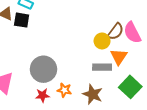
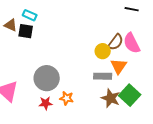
brown star: (93, 94) -> (111, 98), moved

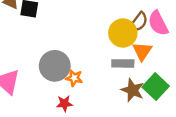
yellow circle: (103, 51) -> (123, 33), size x1.5
orange star: (67, 98) -> (74, 78), moved
red star: (46, 103) -> (64, 104), moved

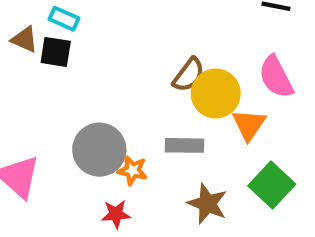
brown semicircle: (139, 22) -> (189, 75), moved
gray rectangle: (123, 63) -> (185, 145), moved
brown star: (133, 90) -> (207, 204), moved

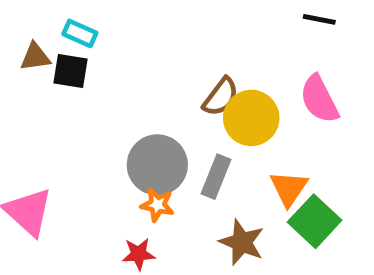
brown triangle: (25, 39) -> (35, 57), turned -32
orange triangle: (249, 125) -> (289, 188), moved
gray rectangle: (185, 145) -> (216, 177), turned -69
gray circle: (99, 150) -> (157, 165), moved

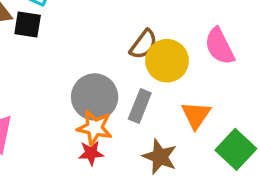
orange star: (157, 205) -> (95, 128), size x1.4
green square: (315, 221) -> (236, 149), moved
red star: (139, 254) -> (91, 153), moved

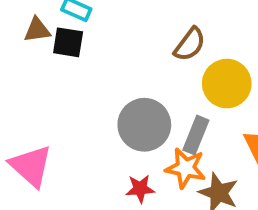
brown semicircle: (143, 44) -> (190, 44), moved
orange star: (95, 128) -> (186, 168), moved

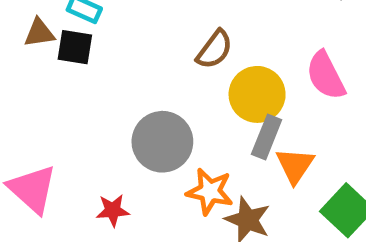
gray rectangle: (196, 135) -> (267, 137), moved
red star: (140, 189) -> (113, 210), moved

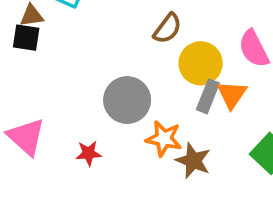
black square: (75, 47) -> (26, 38), moved
orange triangle: (295, 165) -> (232, 95), moved

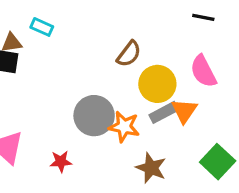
gray rectangle: (208, 96) -> (164, 112), turned 40
orange star: (164, 139) -> (124, 127), moved

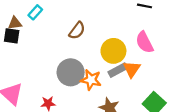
cyan rectangle: (42, 27) -> (35, 12), turned -72
brown semicircle: (129, 54) -> (77, 31), moved

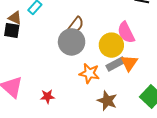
brown triangle: (15, 23) -> (15, 18), turned 32
pink semicircle: (145, 42) -> (126, 32), moved
gray circle: (71, 72) -> (72, 42), moved

